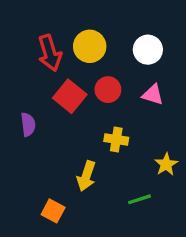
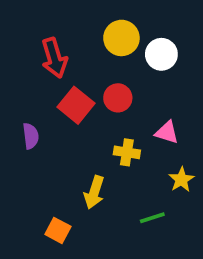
yellow circle: (90, 46) -> (121, 38), moved
pink triangle: (153, 95) -> (167, 132), moved

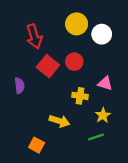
yellow star: (181, 180) -> (103, 115), moved
yellow arrow: (94, 192) -> (59, 121), turned -90

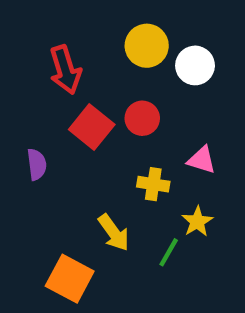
yellow arrow: (59, 121) -> (114, 233), turned 36
green line: (96, 137) -> (169, 252), moved, turned -42
orange square: (37, 145) -> (70, 279), size x1.5

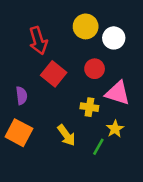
red circle: (142, 118) -> (95, 69), moved
pink triangle: (202, 160) -> (118, 93), size x1.5
orange square: (70, 279) -> (19, 133), moved

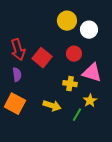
red arrow: (38, 41) -> (18, 50), moved
yellow arrow: (66, 135) -> (52, 106), turned -36

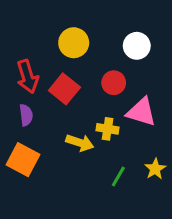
yellow circle: (67, 21) -> (74, 43), moved
yellow star: (90, 101) -> (155, 169), moved
yellow arrow: (52, 106) -> (80, 143), moved

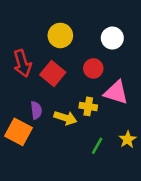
purple semicircle: (26, 115) -> (36, 110), moved

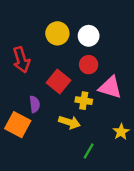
white circle: (112, 38) -> (89, 36), moved
red square: (53, 74) -> (59, 81), moved
yellow arrow: (65, 118) -> (69, 122), moved
green line: (97, 146) -> (89, 151), moved

